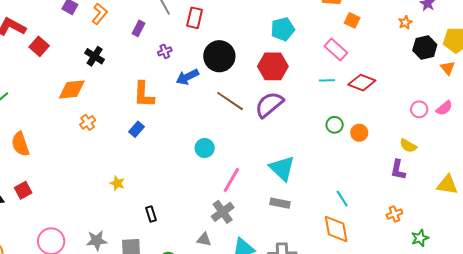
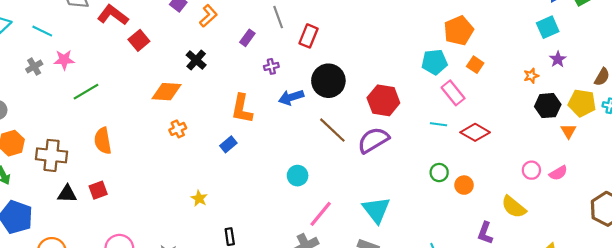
cyan pentagon: (283, 29) -> (434, 62), moved
yellow semicircle: (408, 146) -> (514, 207), size x1.4
purple L-shape: (398, 170) -> (485, 233), moved

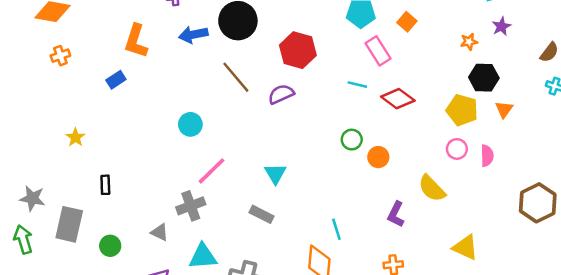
yellow pentagon: (582, 103) -> (462, 110), moved
purple semicircle: (373, 140) -> (281, 94), size x0.7
pink semicircle: (558, 173) -> (487, 156), turned -66
cyan triangle: (376, 210) -> (275, 174), size x0.7

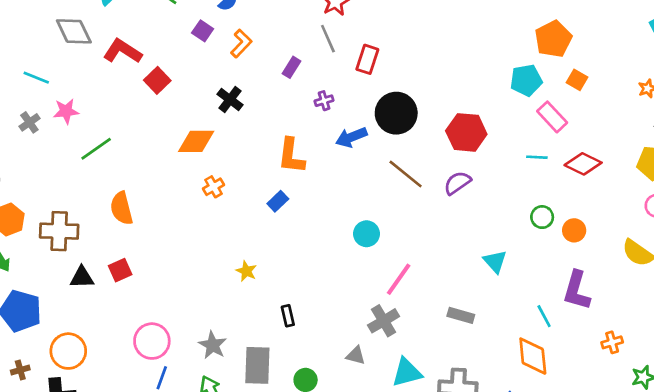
cyan triangle: (275, 174) -> (495, 261), moved
gray star: (32, 198) -> (213, 345), turned 30
purple L-shape: (396, 214) -> (577, 290), moved, size x1.4

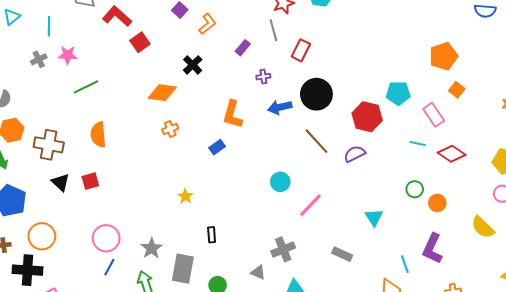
cyan line: (36, 78) -> (49, 26), turned 60
cyan pentagon: (526, 80) -> (398, 93), moved
black triangle: (82, 277) -> (61, 182), turned 36
pink line: (399, 279) -> (310, 205), moved

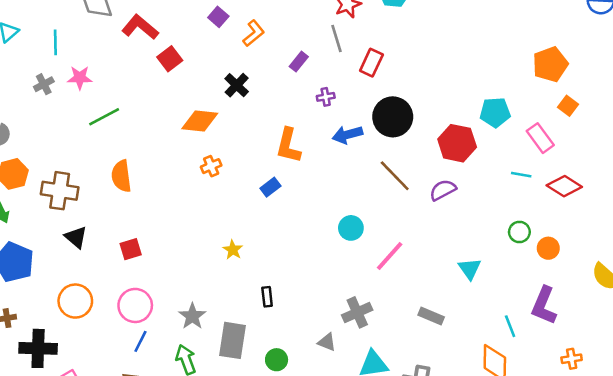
red square: (90, 181) -> (131, 249), moved
orange circle: (42, 236) -> (75, 301), moved

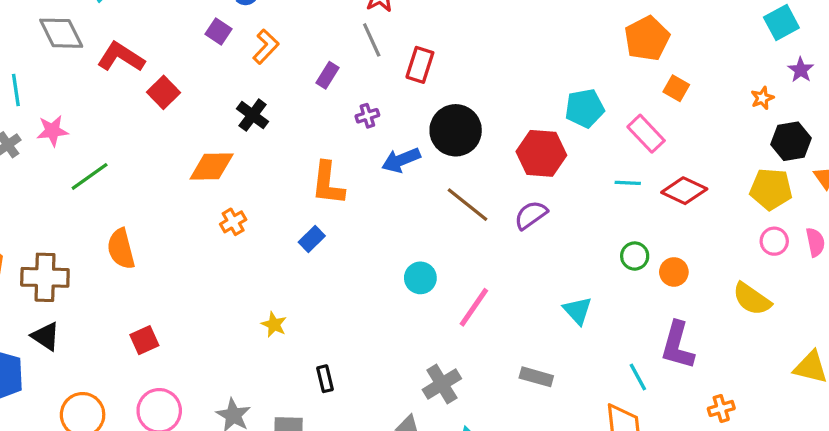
black triangle: (76, 237) -> (46, 336), moved

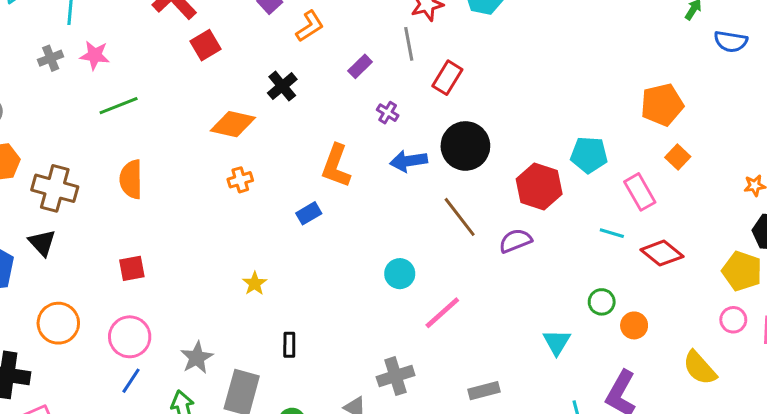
purple cross: (367, 116) -> (388, 113), turned 35
cyan triangle: (578, 311) -> (557, 342), moved
gray rectangle: (536, 377) -> (484, 391), turned -44

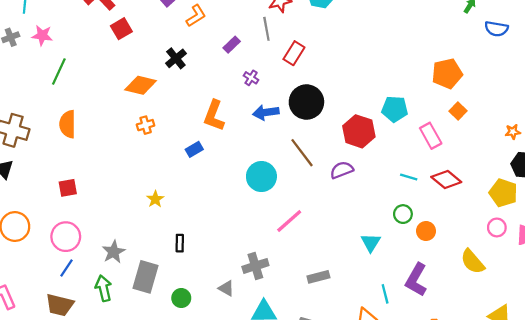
green line: (119, 106) -> (59, 72), turned -44
cyan line: (612, 233) -> (409, 177), moved
cyan circle: (400, 274) -> (261, 177), moved, size x1.4

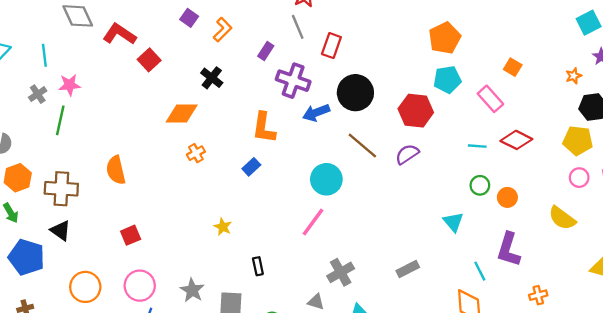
green line: (59, 72) -> (60, 120), moved
orange pentagon: (447, 74) -> (445, 38), moved
purple cross: (251, 78) -> (293, 81), size x2.0
pink line: (289, 221) -> (313, 222), moved

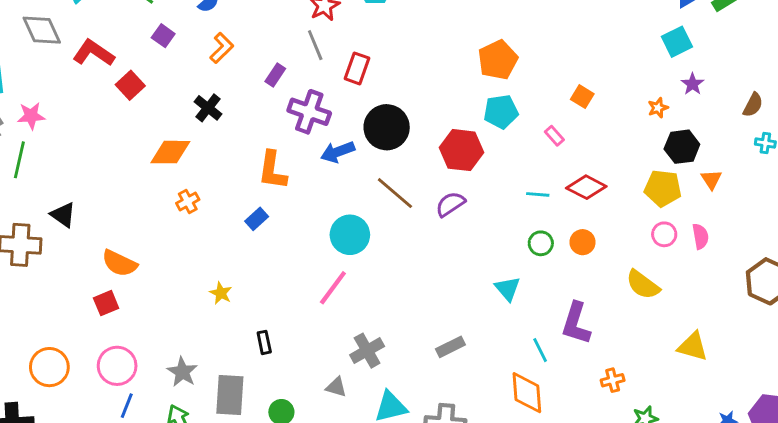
purple square: (189, 18) -> (163, 36), moved
pink rectangle: (490, 99) -> (554, 136), size x0.6
orange semicircle: (116, 170) -> (119, 263), moved, turned -52
orange circle: (507, 197) -> (583, 242), moved
black triangle: (61, 231) -> (63, 215), moved

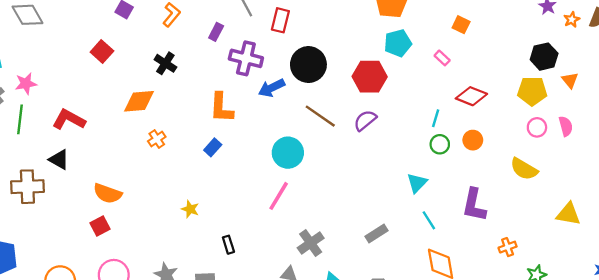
red L-shape: (94, 53) -> (69, 120), moved
orange star: (658, 108) -> (572, 20), moved
cyan line: (538, 194) -> (436, 118), moved, turned -72
cyan triangle: (507, 289) -> (417, 183), turned 30
cyan line: (540, 350) -> (429, 220), moved

